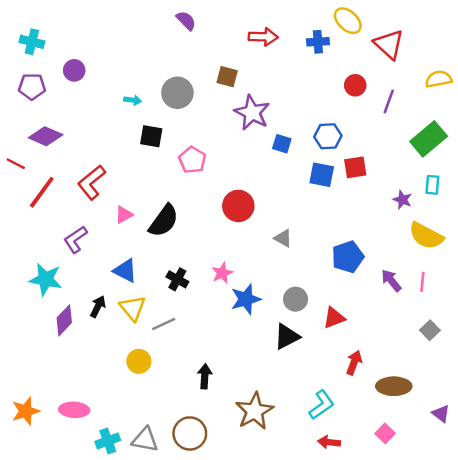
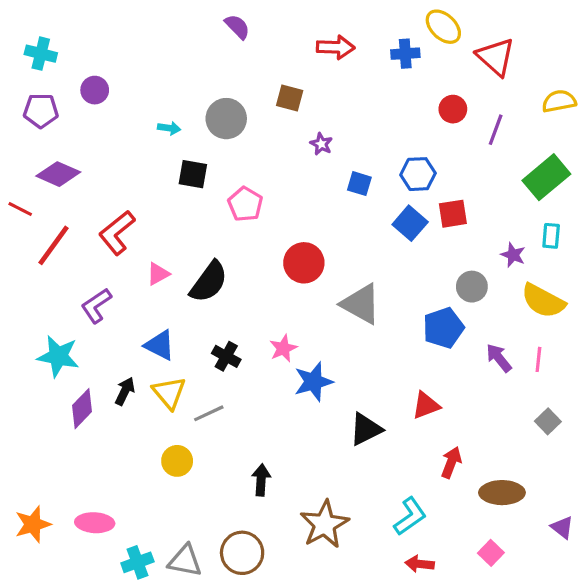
purple star: (252, 113) -> (321, 144), size x0.5
blue square: (322, 175) -> (410, 223), turned 30
gray triangle: (283, 238) -> (361, 304), size x1.8
gray circle: (296, 299) -> (472, 287), moved

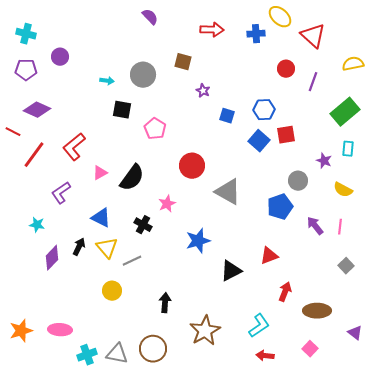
yellow semicircle: (543, 301) -> (343, 190), size x0.7
pink star: (283, 348) -> (167, 204), moved
cyan star: (58, 356) -> (37, 225), size x0.6

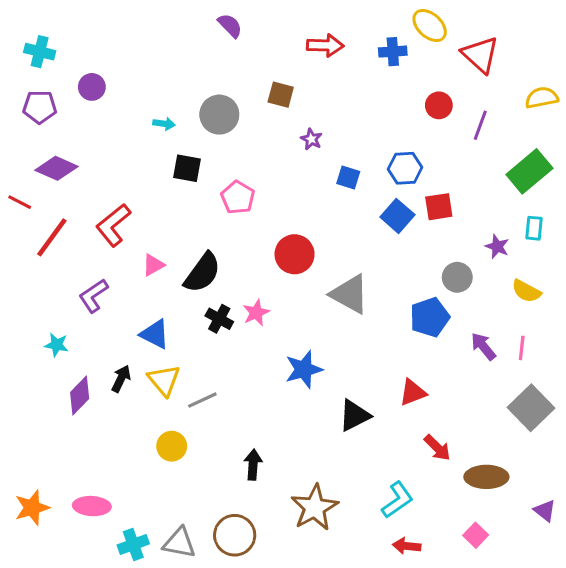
black cross: (143, 225) -> (219, 319), moved
gray square: (346, 266) -> (531, 408), size x1.8
red arrow: (285, 292) -> (437, 448), turned 114

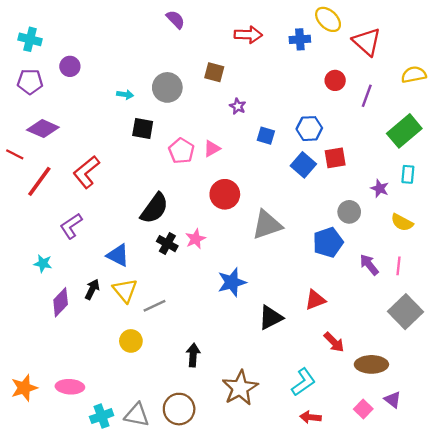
pink triangle: (153, 265) -> (212, 149), moved
gray triangle: (350, 294) -> (267, 225), turned -48
purple triangle: (545, 511) -> (393, 400), moved

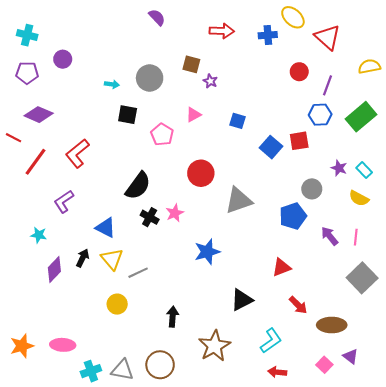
purple star: (238, 106) -> (210, 81), moved
blue hexagon: (309, 129) -> (320, 115), moved
pink triangle: (212, 149) -> (194, 115), moved
cyan rectangle: (408, 174) -> (364, 170), moved, turned -49
black triangle: (271, 317) -> (242, 300), moved

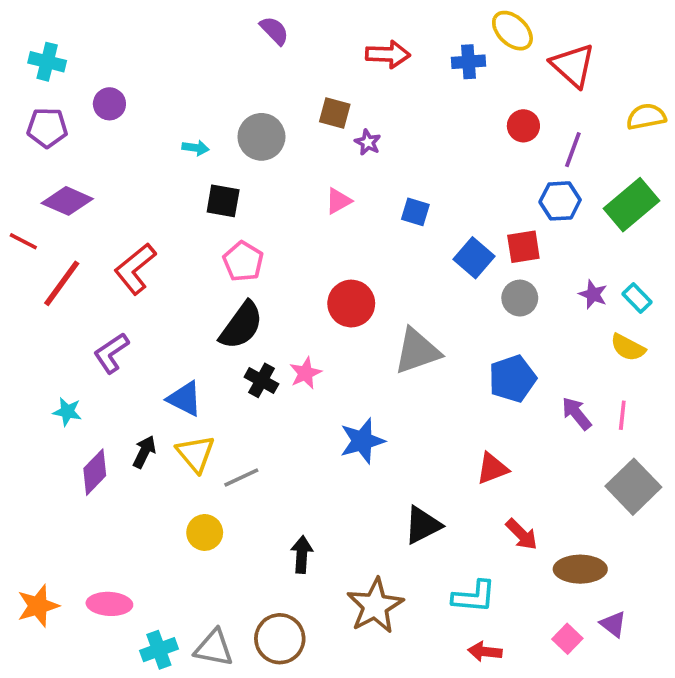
pink pentagon: (162, 135) -> (243, 261), moved
gray circle: (312, 189) -> (520, 298), moved
cyan L-shape: (271, 341) -> (474, 597), turned 40

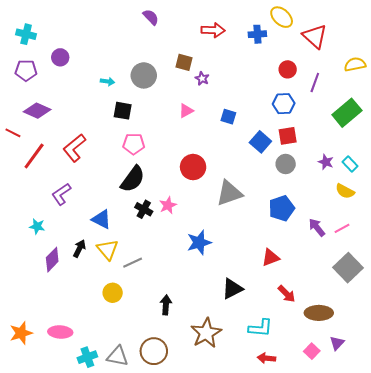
blue hexagon: (560, 201) -> (284, 104), moved
pink pentagon: (243, 261) -> (134, 144), turned -30
pink line: (622, 415) -> (342, 228), turned 56
purple triangle: (613, 624) -> (337, 343), turned 35

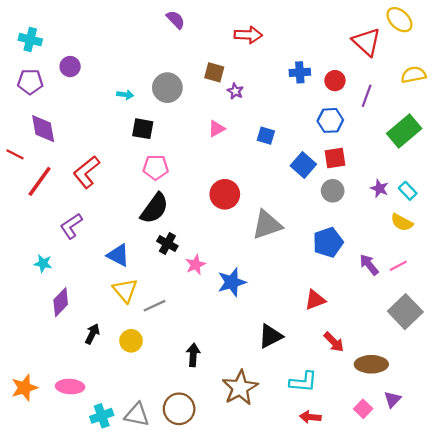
yellow ellipse: (282, 17) -> (399, 20), moved
blue cross: (257, 34) -> (300, 72), moved
purple diamond: (37, 111) -> (43, 129), turned 56
pink star: (168, 205) -> (195, 265), moved
black arrow: (79, 249) -> (92, 334), moved

